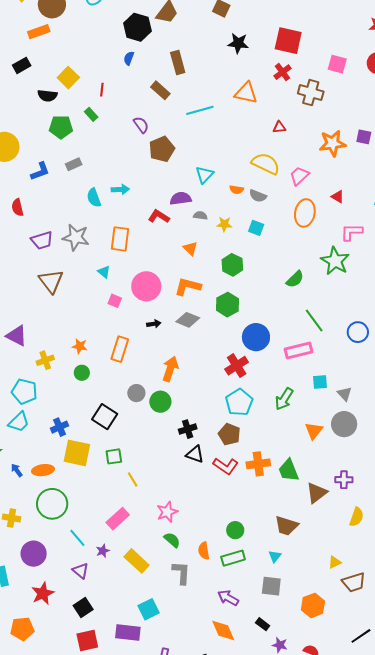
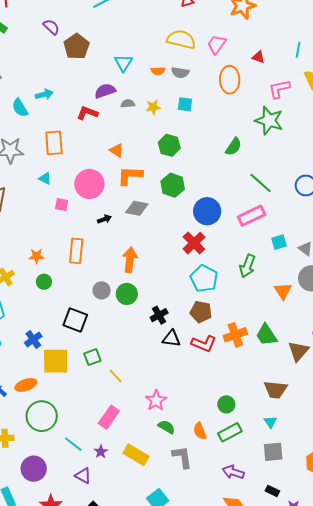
orange triangle: (190, 248) -> (116, 150), moved

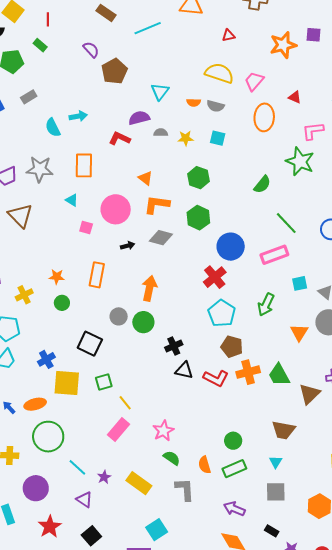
brown pentagon: (201, 312) -> (232, 347), moved
pink rectangle: (109, 417) -> (118, 429), moved

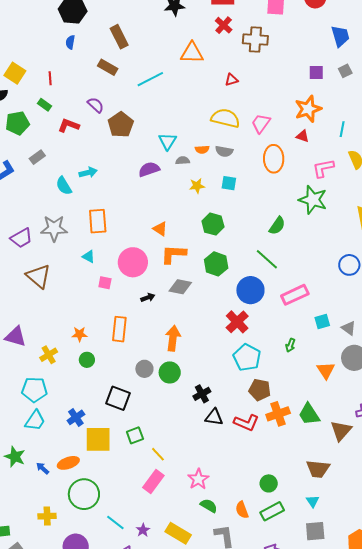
orange star: (283, 45) -> (308, 109), moved
gray semicircle: (161, 133) -> (183, 161), moved
red L-shape: (120, 138) -> (69, 125), moved
green line: (286, 223) -> (267, 259), moved
green arrow: (266, 305) -> (290, 345), size x0.6

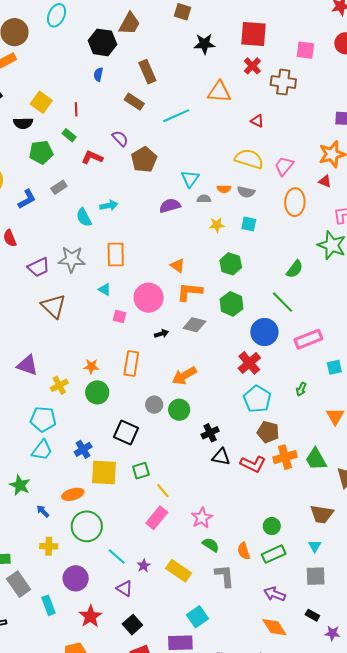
red triangle: (231, 80) -> (257, 121), turned 40
orange arrow: (173, 338) -> (184, 376), turned -130
green circle: (87, 360) -> (97, 392), size x1.5
blue arrow: (43, 468) -> (43, 511), moved

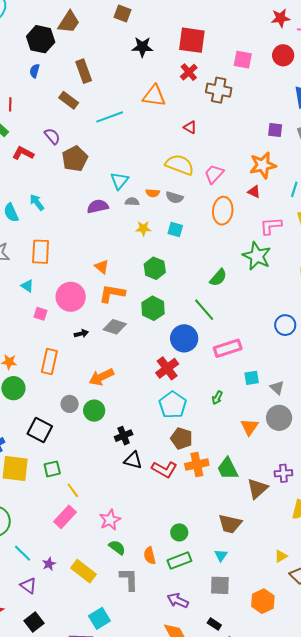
cyan arrow: (109, 205) -> (37, 202), turned -120

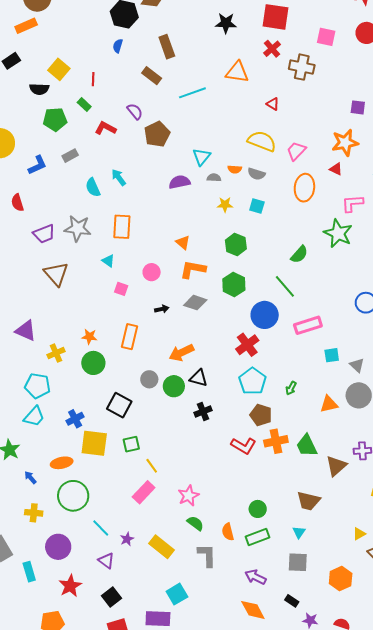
pink circle: (71, 297) -> (152, 272), size x0.6
green arrow: (217, 398) -> (291, 388), moved
orange triangle: (249, 427) -> (329, 404), turned 42
black triangle: (133, 460) -> (199, 378), moved

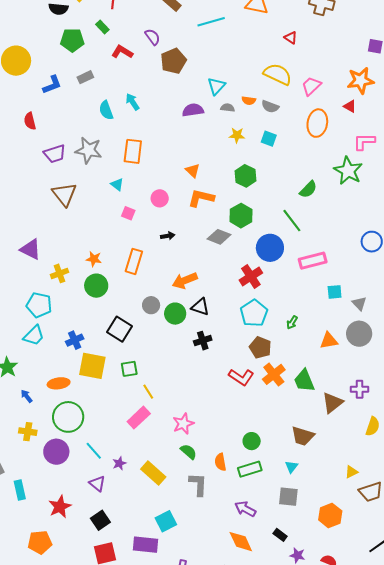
gray diamond: (195, 303) -> (219, 237), moved
orange cross: (276, 441) -> (274, 374), turned -30
purple circle: (58, 547) -> (56, 452), moved

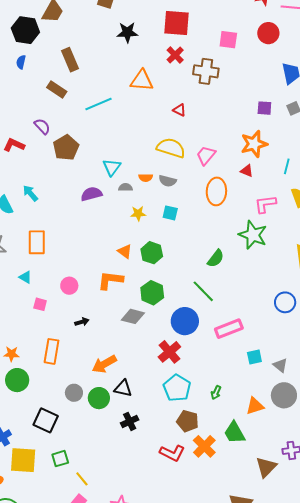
orange triangle: (193, 171) -> (125, 251), moved
green trapezoid: (304, 381) -> (234, 433), moved

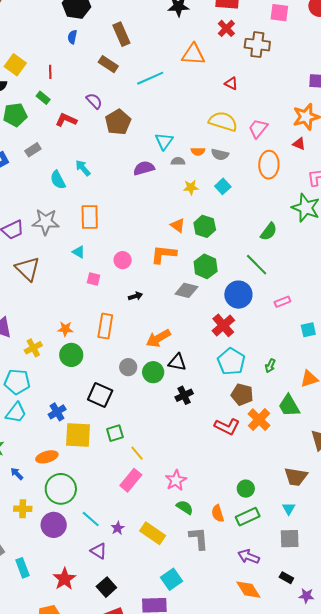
cyan square: (170, 213) -> (223, 186), turned 35
pink rectangle: (229, 329) -> (282, 302), size x0.6

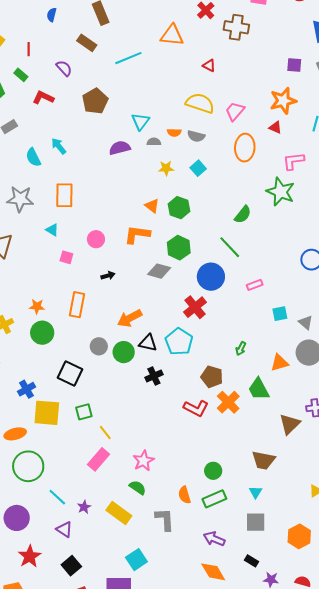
purple semicircle: (94, 101) -> (64, 68), moved
cyan pentagon: (231, 361) -> (179, 342), moved
green semicircle: (185, 507) -> (138, 488), moved
purple circle: (54, 525) -> (17, 518), moved

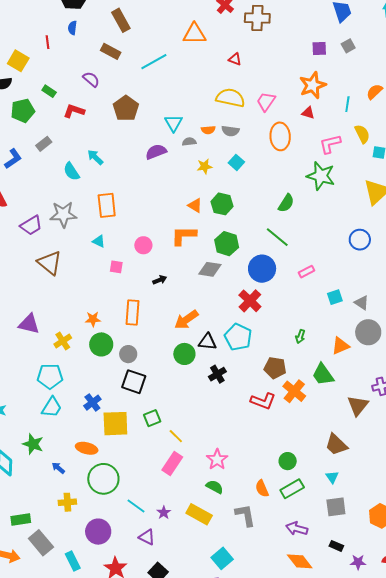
red line: (29, 49) -> (48, 42), moved
gray circle: (99, 346) -> (128, 354), moved
orange ellipse: (15, 434) -> (87, 448), turned 35
brown trapezoid: (263, 460) -> (336, 445), turned 40

